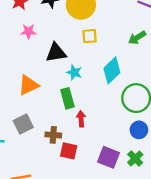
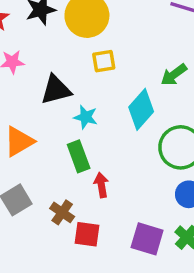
green arrow: (137, 38) -> (174, 75), moved
brown cross: (53, 135) -> (62, 212), turned 35

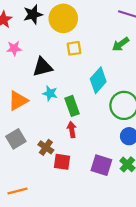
green arrow: (174, 75) -> (121, 44), moved
cyan star: (86, 117) -> (50, 93), moved
green rectangle: (79, 156) -> (72, 106), moved

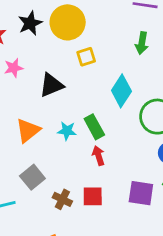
green arrow: (121, 44) -> (142, 43), turned -36
cyan star: (50, 93) -> (67, 131), moved
brown cross: (46, 147) -> (62, 199), moved

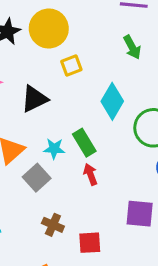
green arrow: (142, 43) -> (132, 47), turned -35
gray square: (32, 177) -> (37, 178), moved
red square: (93, 196) -> (90, 243), moved

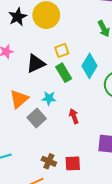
yellow square: (71, 66) -> (62, 50), moved
green rectangle: (84, 143) -> (64, 73), moved
brown cross: (53, 225) -> (49, 161), moved

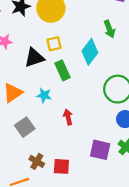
yellow square: (62, 50) -> (54, 44), moved
cyan diamond: (89, 66) -> (90, 52), moved
gray square: (37, 118) -> (25, 127), moved

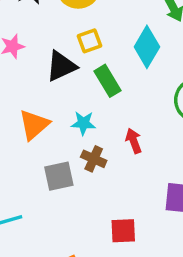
red arrow: (68, 117) -> (134, 141), moved
gray square: (25, 127) -> (59, 176), turned 30
brown cross: (37, 161) -> (94, 159), moved

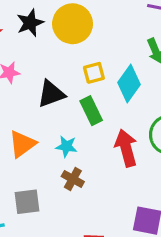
yellow square: (89, 41) -> (94, 73), moved
red arrow: (134, 141) -> (126, 148), moved, size x1.6
gray square: (59, 176) -> (27, 202), moved

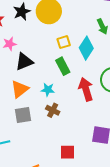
black triangle: (51, 94) -> (24, 62), moved
gray square: (27, 202) -> (23, 115), moved

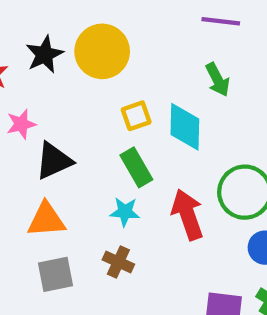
cyan diamond: (86, 48) -> (185, 127), turned -30
orange triangle: (20, 89) -> (46, 220), turned 36
cyan star: (48, 90) -> (125, 212), moved

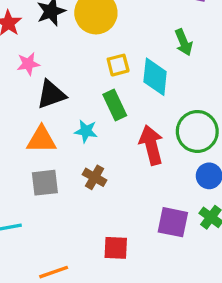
cyan star: (125, 212) -> (86, 131), moved

